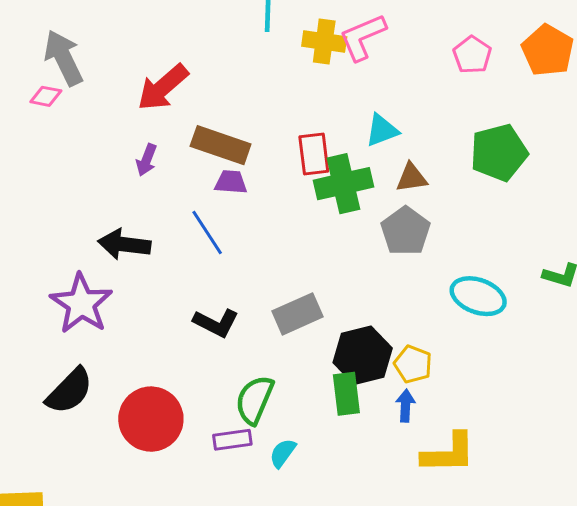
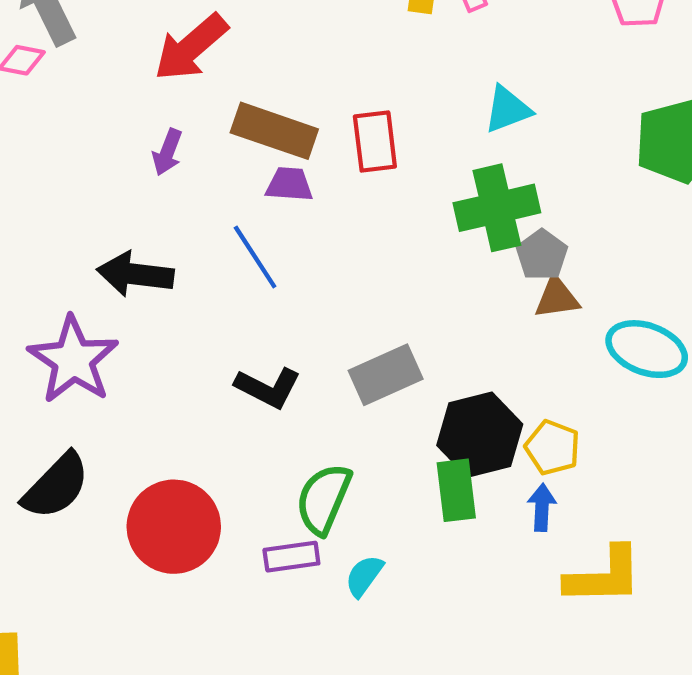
red rectangle: (314, 154) -> (375, 142), moved
brown triangle: (411, 178) -> (557, 298), moved
green cross: (343, 184) -> (497, 208), moved
gray pentagon: (406, 231) -> (542, 255), size x0.7

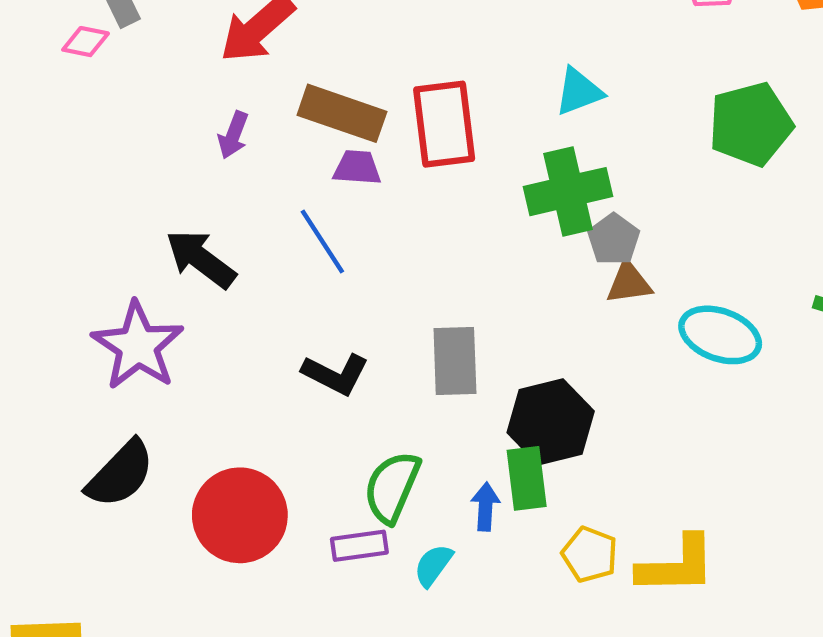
red rectangle: (375, 142) -> (444, 124), size x1.4
black arrow: (135, 274) -> (201, 259), turned 30
gray rectangle: (386, 375) -> (455, 361), turned -68
yellow pentagon: (553, 448) -> (590, 554), moved
blue arrow: (542, 507) -> (485, 507), moved

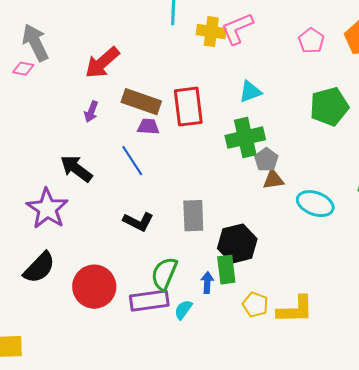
purple rectangle: (359, 546) -> (149, 301), size x1.5

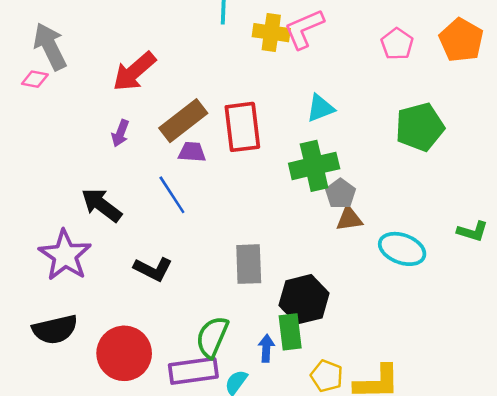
brown rectangle: (141, 102) -> (183, 121), turned -57
black L-shape: (138, 222) -> (153, 269), moved
black semicircle: (39, 268) -> (55, 329), turned 33

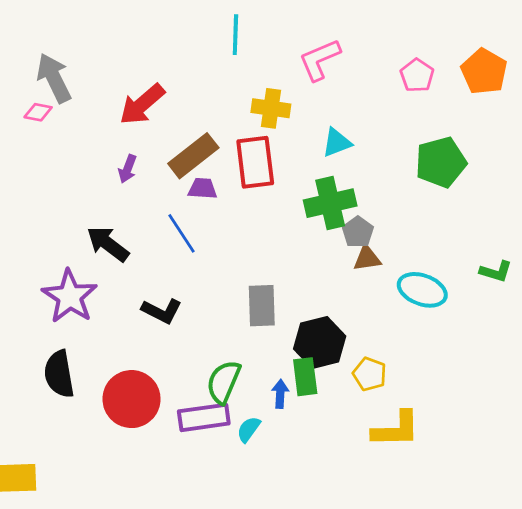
yellow cross: (271, 33) -> (271, 108), moved
black semicircle: (55, 329) -> (59, 374), turned 93
yellow pentagon: (327, 376) -> (370, 374), moved

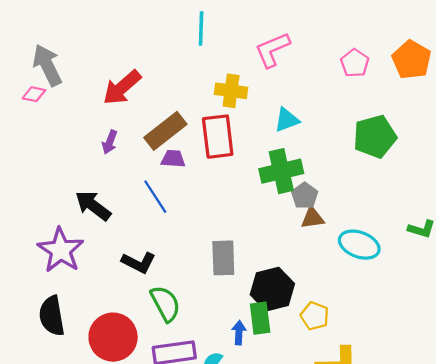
green semicircle: (224, 382) -> (165, 304), moved, turned 129

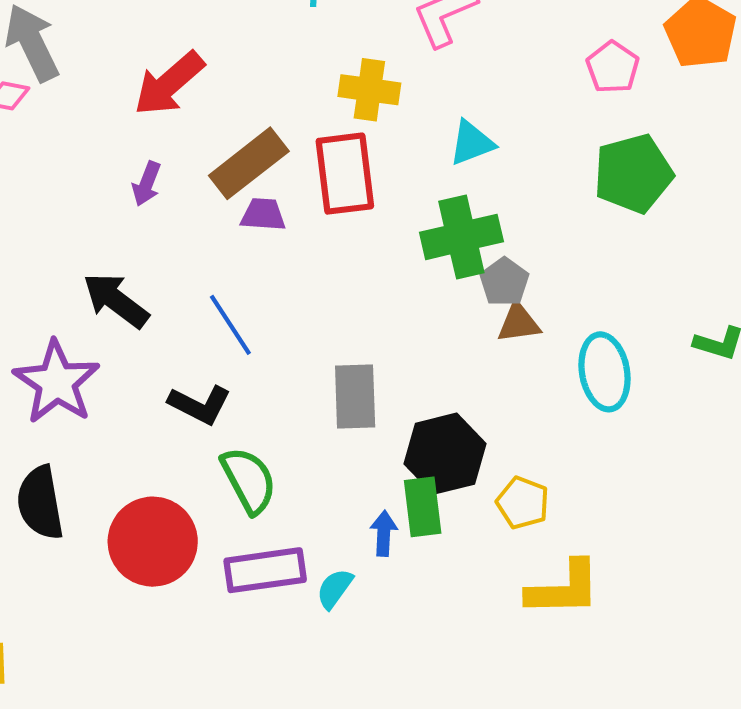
pink pentagon: (355, 63) -> (613, 67), moved
blue line: (155, 197) -> (230, 325), moved
cyan ellipse: (359, 245) -> (605, 372), turned 60

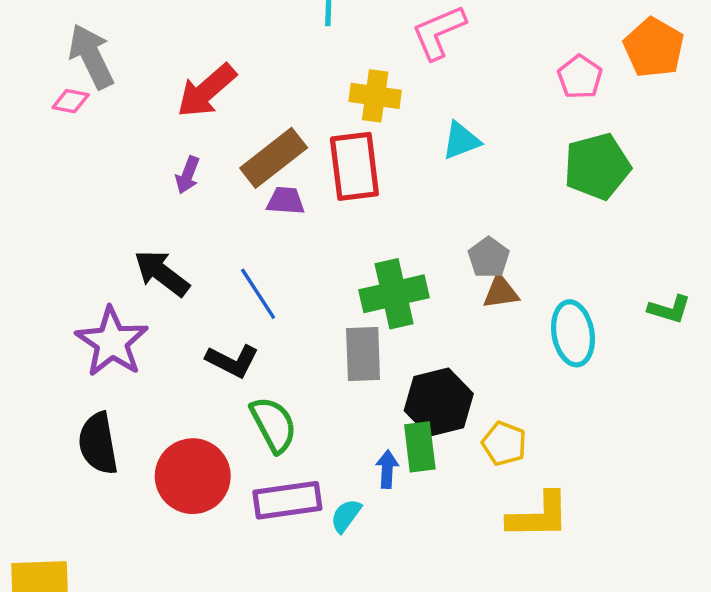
green cross: (461, 237) -> (394, 294), moved

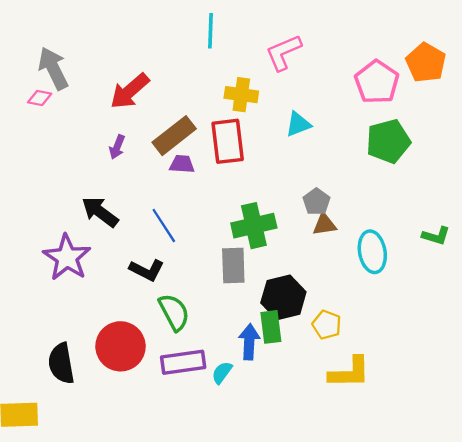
pink pentagon: (580, 77) -> (377, 82), size x1.5
black semicircle: (98, 443) -> (61, 363), moved
blue arrow: (387, 469) -> (249, 342), size x1.4

